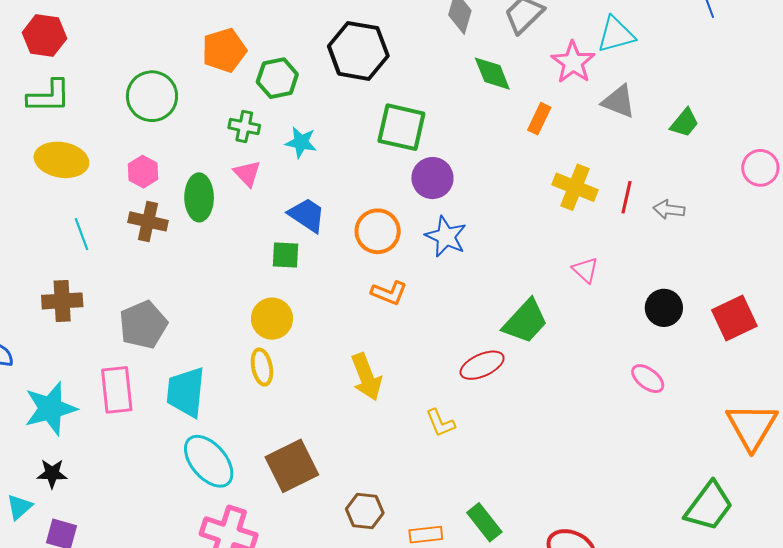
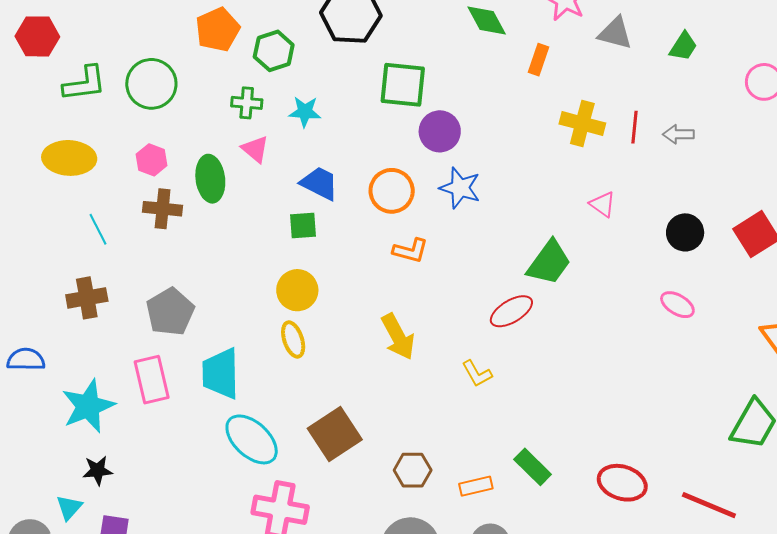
green L-shape: (49, 96) -> (85, 84), moved

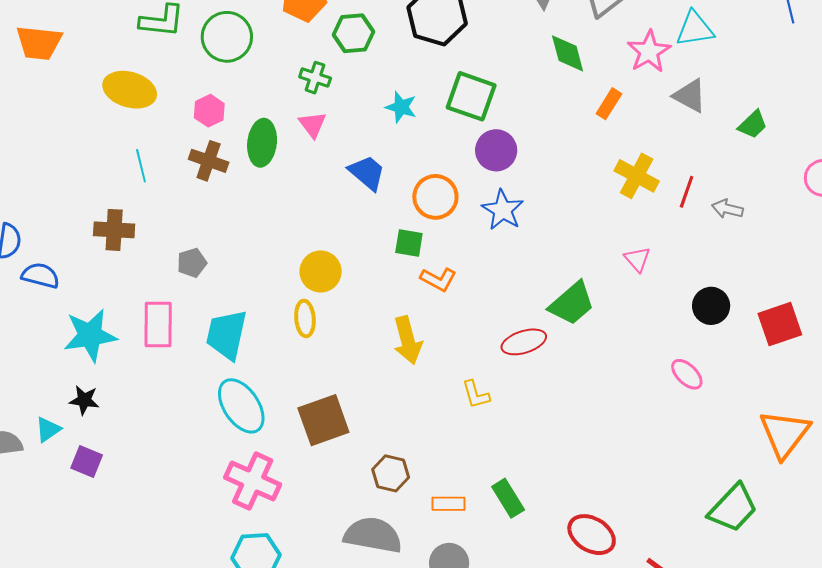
cyan star: (305, 112) -> (401, 107), moved
green square: (303, 225) -> (409, 243), moved
orange L-shape: (410, 251) -> (438, 279), moved
gray pentagon: (170, 312) -> (192, 263), size x0.6

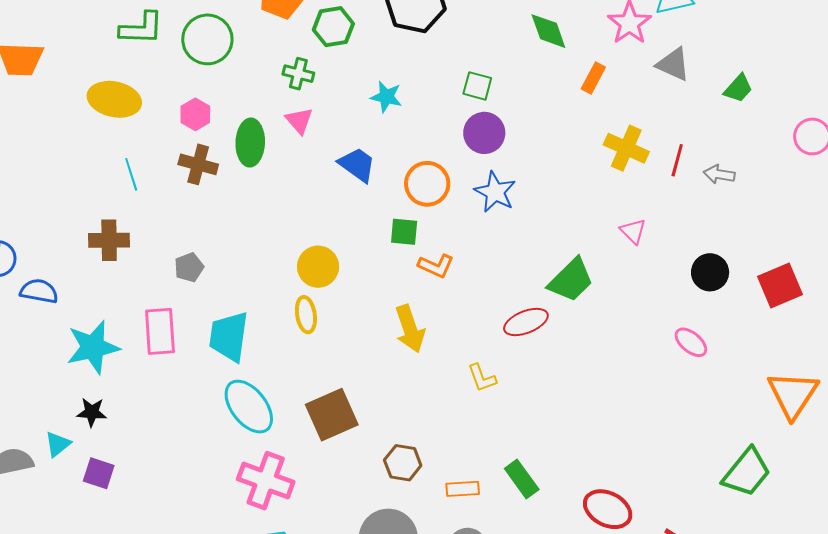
green square: (471, 96) -> (477, 86), moved, size x0.6

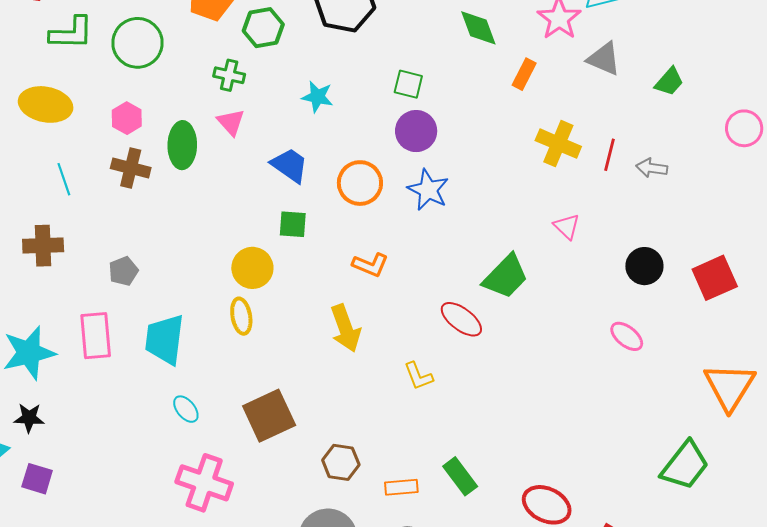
green square: (404, 232) -> (293, 224), moved
red ellipse: (526, 322) -> (461, 319), turned 60
cyan ellipse: (249, 407) -> (186, 409), size x0.5

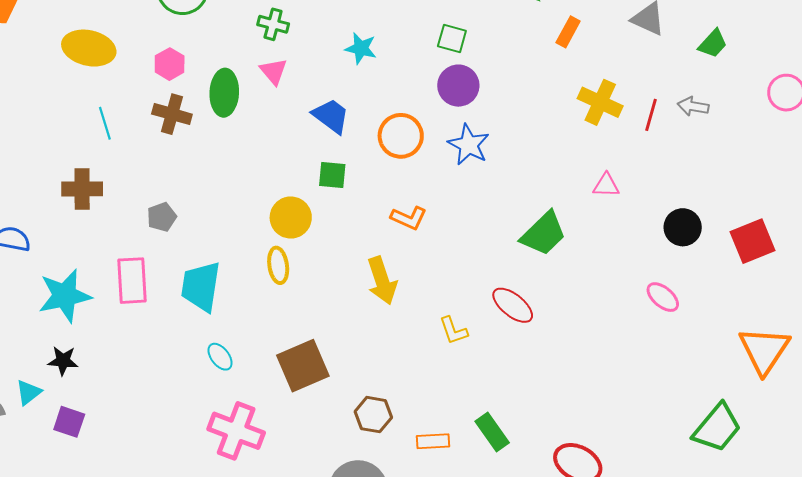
gray arrow: (652, 168) -> (693, 106), moved
pink triangle: (567, 226) -> (606, 185), turned -44
red ellipse: (461, 319) -> (513, 305), moved

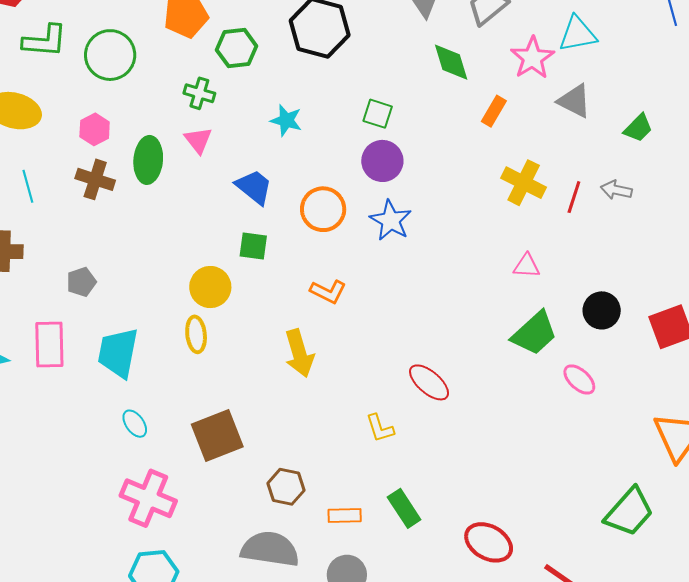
green trapezoid: (544, 234) -> (534, 333), moved
yellow L-shape: (453, 330) -> (380, 428), moved

